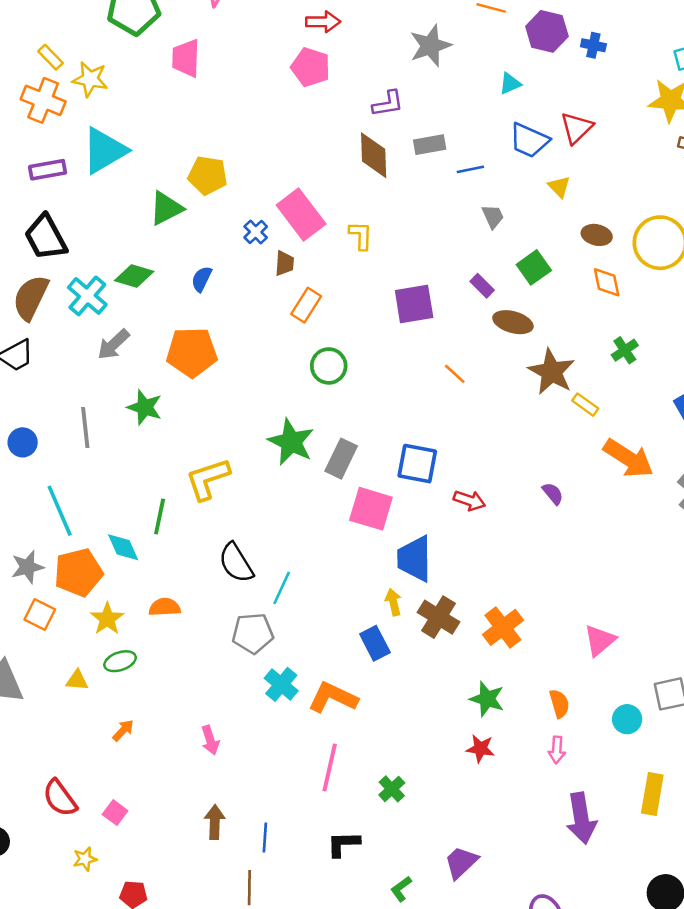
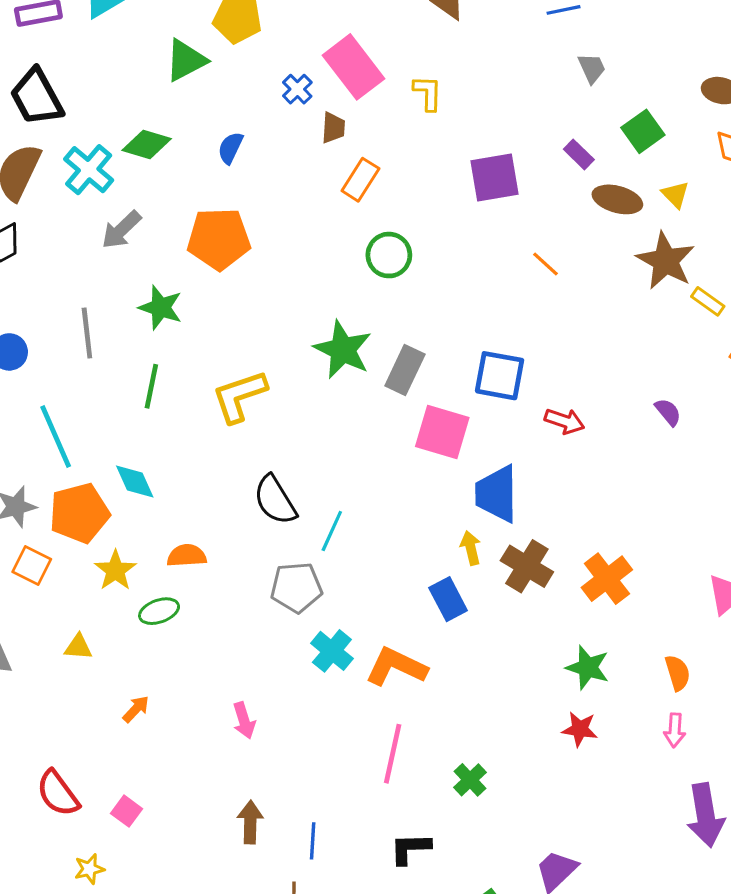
yellow triangle: (559, 187) -> (675, 195), moved
green line: (160, 516) -> (151, 386), moved
green ellipse: (120, 661) -> (159, 611), moved

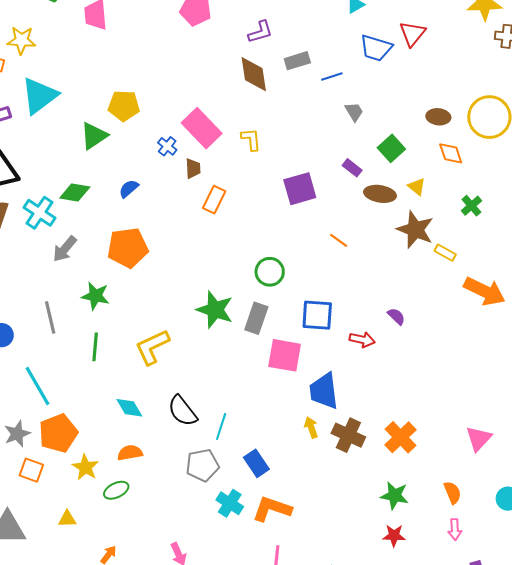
blue semicircle: (230, 148) -> (129, 189), turned 30
green circle: (389, 255) -> (270, 272), moved
purple semicircle: (668, 412) -> (396, 316), moved
cyan diamond: (135, 482) -> (129, 408), moved
blue rectangle: (448, 599) -> (256, 463), moved

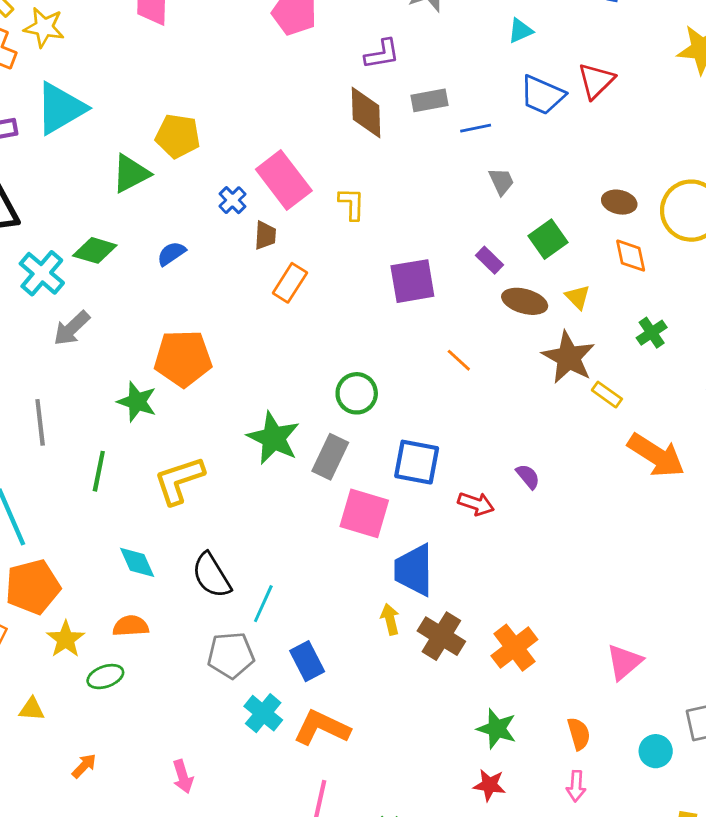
orange pentagon: (128, 248) -> (183, 358), moved
green star: (95, 296) -> (137, 402), moved

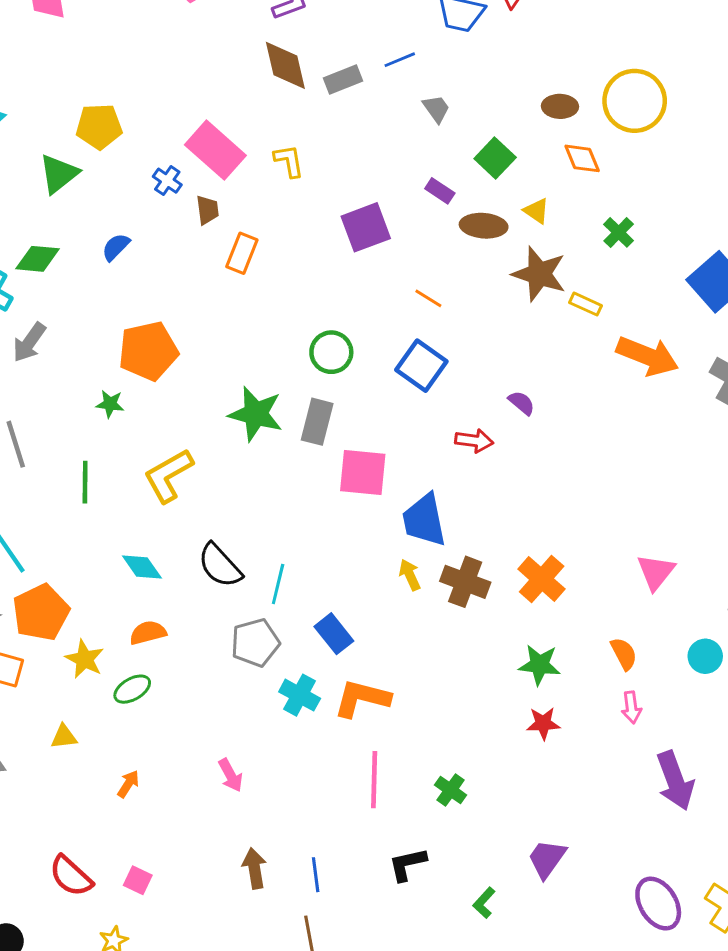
gray rectangle: (429, 100) -> (343, 79), moved
green star: (137, 402) -> (110, 404), size x0.7
blue square: (417, 462) -> (421, 366), moved, turned 36

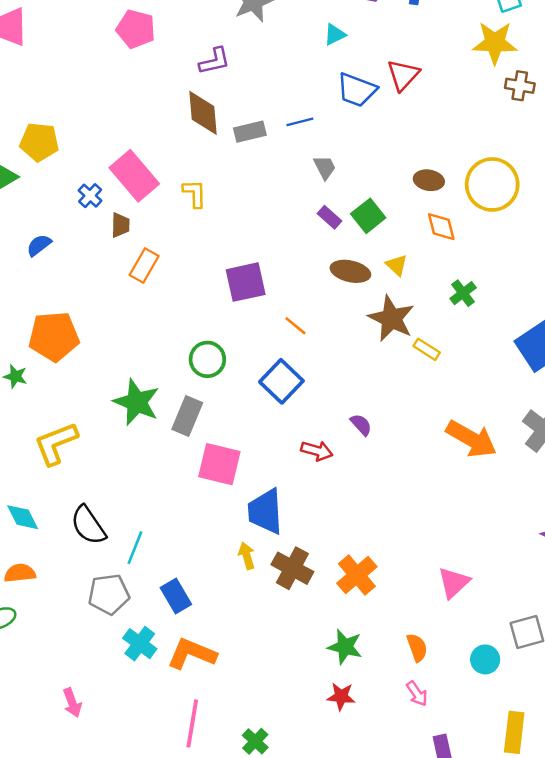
purple rectangle: (440, 191) -> (330, 217), moved
purple square: (366, 227) -> (246, 282), moved
orange arrow: (647, 356) -> (471, 439), moved
pink arrow: (631, 707) -> (417, 694), turned -35

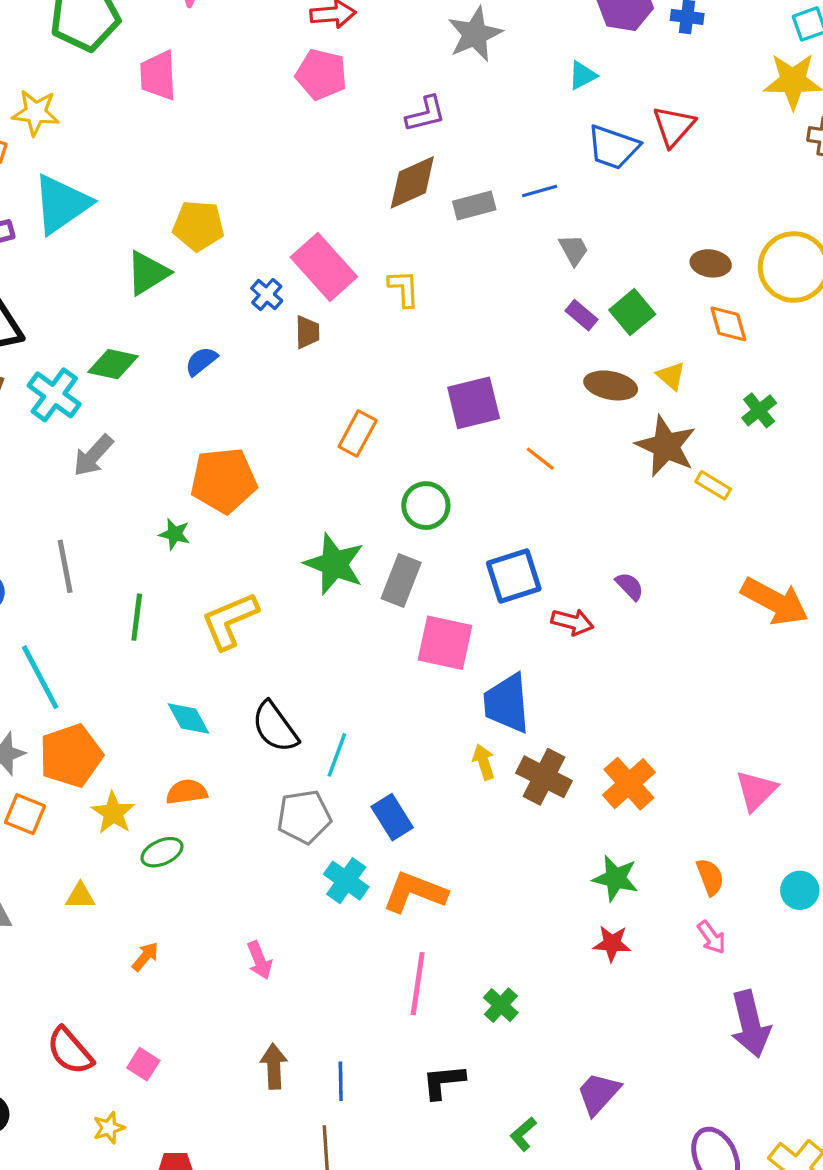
brown diamond: (203, 113) -> (412, 182), turned 72
orange rectangle: (144, 266) -> (358, 434), moved
blue square: (281, 381) -> (514, 576), moved, turned 30

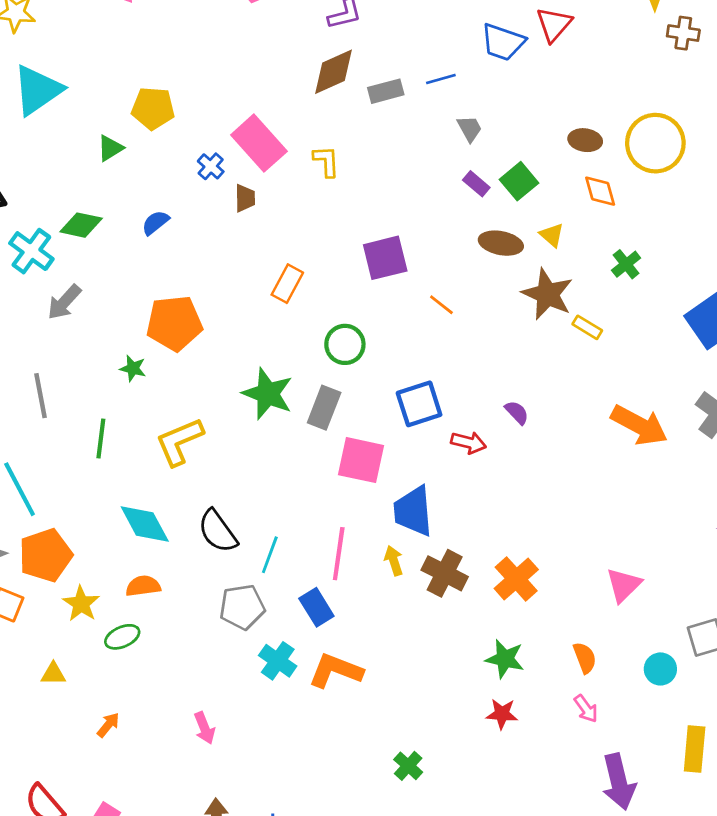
green triangle: (148, 273) -> (110, 148), size x0.7
cyan diamond: (189, 718) -> (145, 524), size x1.4
pink line: (418, 984) -> (339, 554), moved

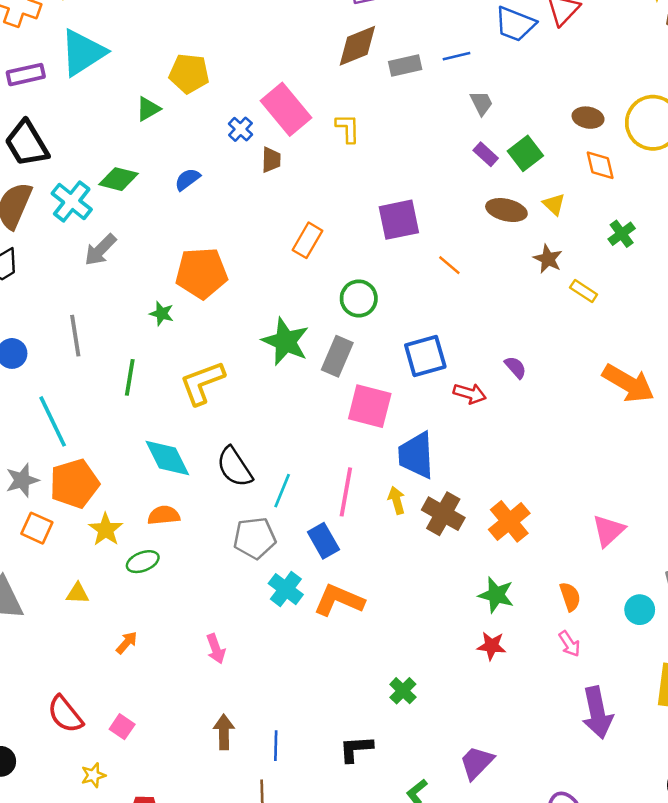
brown star: (547, 294) -> (548, 259), size x0.6

